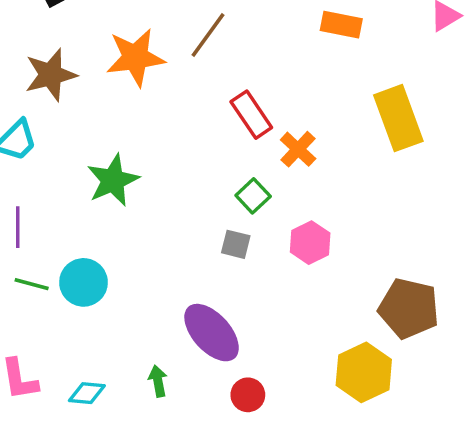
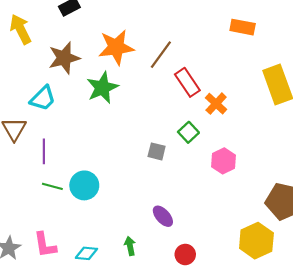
brown line: (208, 35) -> (161, 55), moved
green star: (113, 180) -> (102, 88), moved
gray square: (236, 244) -> (157, 151), moved
purple ellipse: (212, 333) -> (163, 216), size x0.6

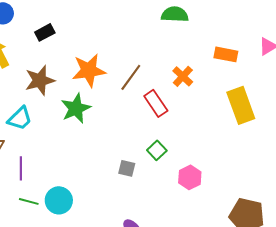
orange rectangle: (243, 27) -> (226, 54), moved
orange cross: (216, 104) -> (183, 76), moved

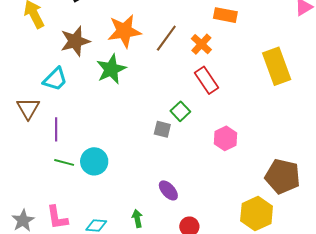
orange rectangle: (226, 54) -> (225, 15), moved
orange cross: (183, 76) -> (201, 44), moved
red rectangle: (156, 103) -> (206, 80), moved
green square: (157, 150) -> (180, 111), moved

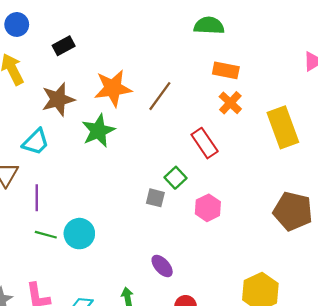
orange cross: (201, 44) -> (230, 103), moved
pink hexagon: (225, 138) -> (208, 208), moved
brown pentagon: (283, 176) -> (293, 211), moved

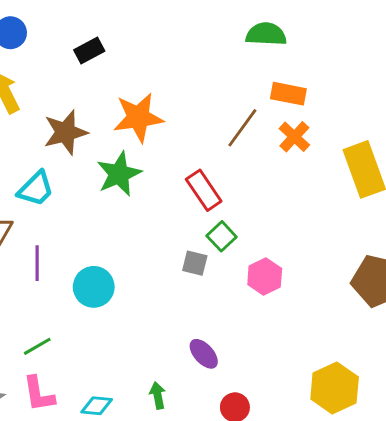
black rectangle: (64, 46) -> (89, 51), moved
brown line: (160, 96) -> (242, 128), moved
red rectangle: (205, 143) -> (204, 190), moved
cyan circle: (79, 234) -> (94, 287), moved
green line: (46, 235) -> (37, 346), moved, turned -45

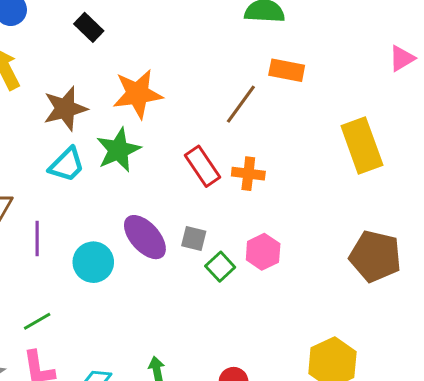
black rectangle: (89, 51) -> (89, 27), turned 72
orange cross: (294, 137) -> (248, 174), moved, turned -36
cyan trapezoid: (36, 189) -> (67, 165), moved
green square: (222, 236) -> (220, 267), moved
purple ellipse: (204, 354) -> (145, 237), moved, size x1.5

